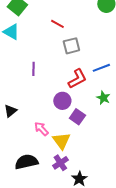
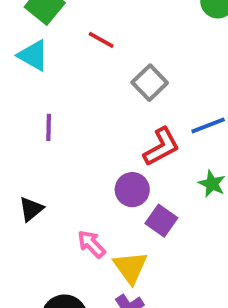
red line: (57, 24) -> (101, 40), moved
gray square: (71, 46) -> (150, 83), turned -30
purple line: (33, 69) -> (49, 127), moved

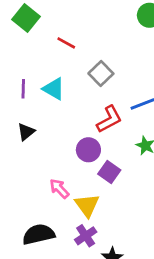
cyan triangle: (33, 55) -> (54, 89), moved
purple line: (49, 127) -> (23, 89), moved
black triangle: (31, 209) -> (26, 132), moved

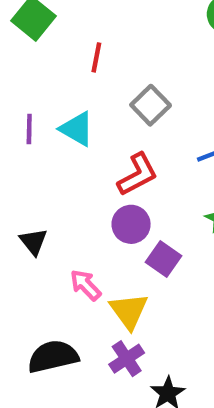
red line: (66, 43) -> (96, 57), turned 72
red L-shape: (109, 119) -> (138, 174), moved
black triangle: (26, 132) -> (34, 242), moved, turned -30

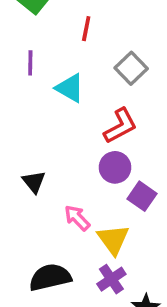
purple line: (29, 129) -> (30, 63), moved

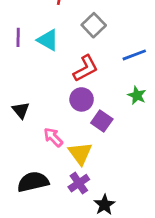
purple line: (30, 63) -> (18, 37), moved

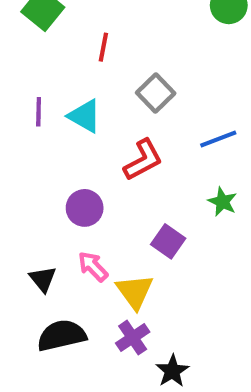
purple circle: (82, 99) -> (85, 208), moved
black triangle: (21, 110) -> (43, 279), moved

